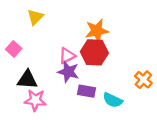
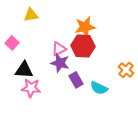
yellow triangle: (35, 17) -> (31, 15), turned 35
purple rectangle: (86, 91) -> (76, 80), turned 49

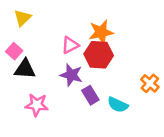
yellow triangle: (31, 15) -> (22, 18), moved, turned -35
pink triangle: (59, 49) -> (70, 45), moved
black triangle: (24, 70) -> (25, 69), moved

